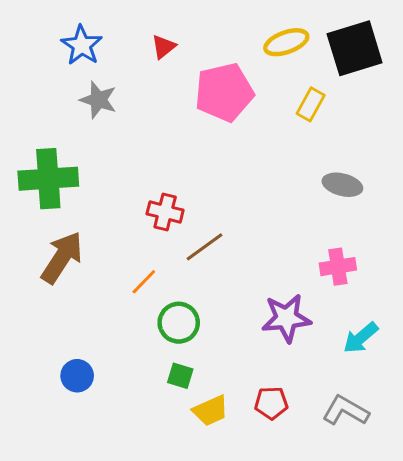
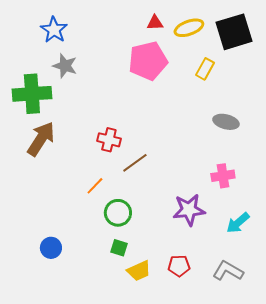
red triangle: (164, 47) -> (155, 23), moved, turned 36
green cross: (48, 179) -> (32, 94), moved
brown arrow: (62, 257) -> (41, 139), moved

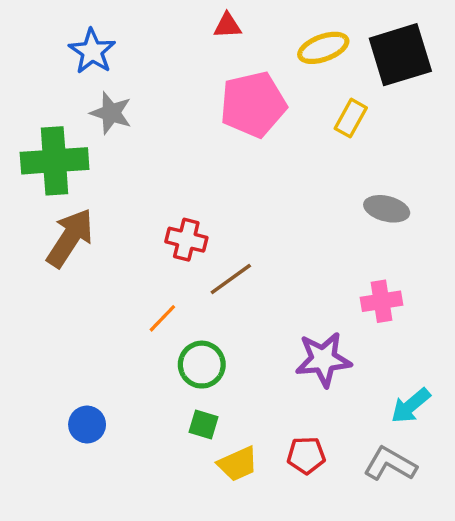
red triangle: (155, 23) -> (227, 26), moved
cyan arrow: (238, 223) -> (411, 406), moved

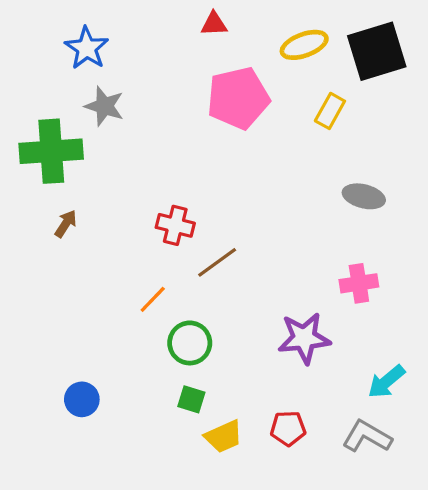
brown arrow: (70, 238) -> (66, 224), size x0.5

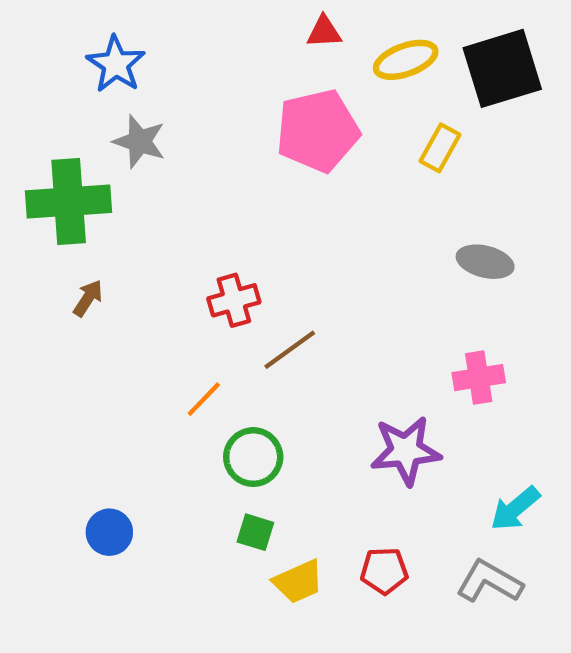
red triangle: (214, 24) -> (324, 32), moved
red cross: (175, 225) -> (234, 300), turned -30

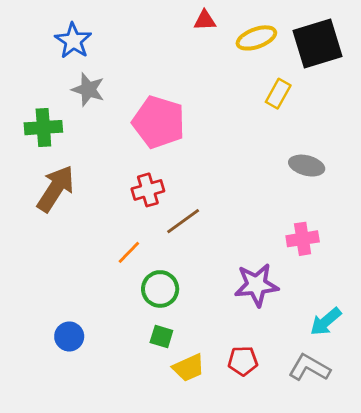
pink pentagon: (318, 131) -> (159, 122), moved, turned 30
green cross: (69, 202) -> (43, 128), size x0.7
brown arrow: (88, 298) -> (56, 189), size x2.0

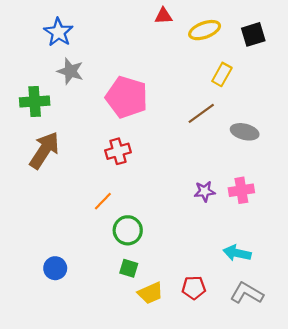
black square: (317, 43) -> (253, 34), size x0.6
brown line: (183, 221) -> (201, 113), moved
purple star: (256, 285) -> (205, 191), moved, size x0.6
cyan arrow: (326, 322) -> (237, 253), moved, turned 52

